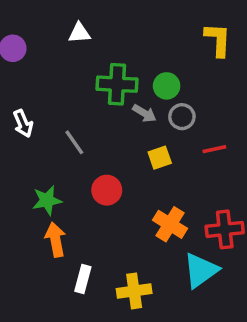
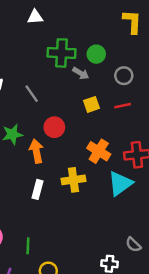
gray circle: (182, 117) -> (124, 76), moved
red line: (214, 149) -> (123, 106), moved
orange arrow: (55, 240) -> (36, 151), moved
yellow cross: (134, 291) -> (73, 180), moved

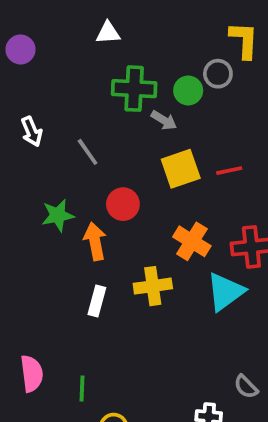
white triangle: (35, 17) -> (108, 33), moved
gray circle: (124, 76) -> (218, 74), moved
yellow square: (91, 104) -> (181, 169), size x1.5

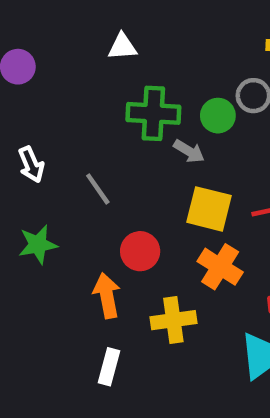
yellow square: (181, 169) -> (209, 209), turned 33
green star: (58, 215) -> (38, 244), moved
orange cross: (192, 241) -> (220, 267), moved
yellow cross: (153, 286) -> (173, 320), moved

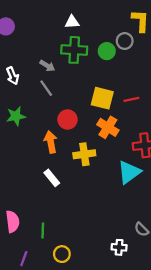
white triangle: (122, 47) -> (72, 22), moved
gray arrow: (189, 151) -> (47, 66), moved
white rectangle: (109, 367) -> (52, 178), turned -54

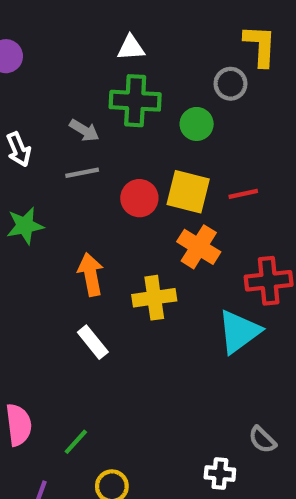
green circle: (107, 51) -> (197, 124), moved
gray line: (46, 88) -> (82, 173), turned -66
red circle: (67, 120) -> (139, 198), moved
green line: (43, 231) -> (76, 442), turned 40

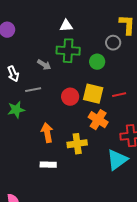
gray line: (82, 173) -> (33, 90), moved
white rectangle: (93, 342) -> (48, 165), turned -49

